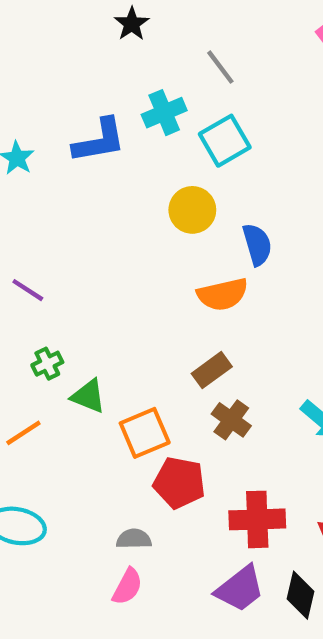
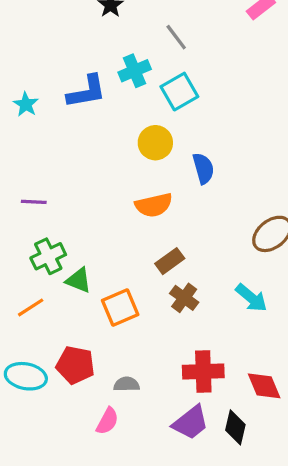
purple line: (28, 290) -> (34, 202), turned -30
orange semicircle: (223, 294) -> (154, 205), moved
green cross: (47, 364) -> (48, 256), size x1.5
red pentagon: (179, 483) -> (75, 365), moved
gray semicircle: (134, 539) -> (127, 384), moved

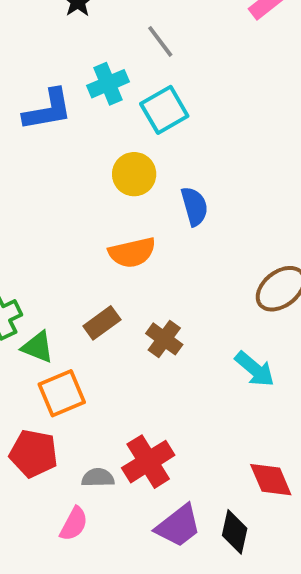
brown rectangle: (170, 261) -> (102, 323), moved
brown cross: (184, 298) -> (164, 339), moved
orange square: (120, 307) -> (62, 393), moved
red cross: (203, 371) -> (148, 462), moved, turned -30

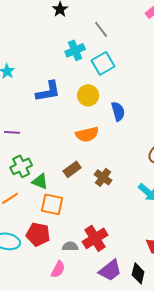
blue L-shape: (48, 110) -> (48, 91), moved
orange square: (62, 393) -> (52, 204), turned 35

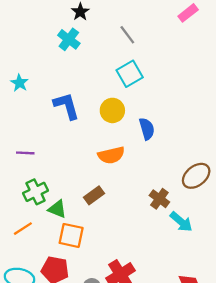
cyan cross: (75, 50) -> (69, 39), moved, turned -30
blue L-shape: (48, 91) -> (67, 106), turned -96
brown cross: (103, 177) -> (159, 199), moved

